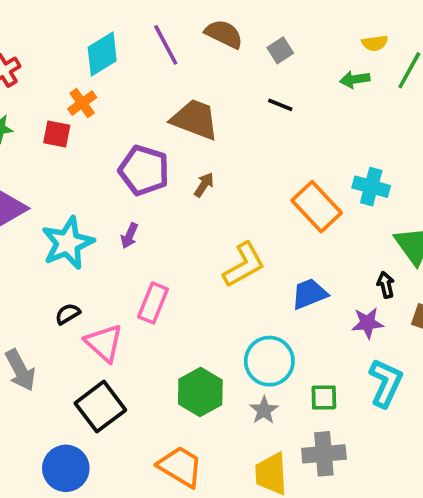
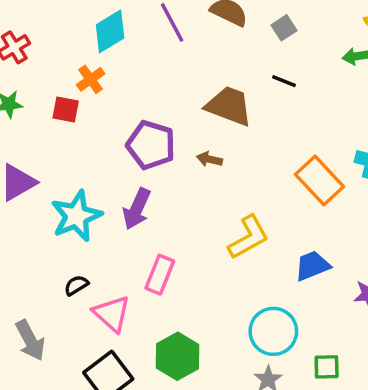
brown trapezoid: (195, 119) -> (229, 106), moved
brown arrow: (204, 185) -> (209, 159), turned -110
purple arrow: (129, 236) -> (137, 209), size x1.6
green hexagon: (200, 392) -> (178, 356), moved

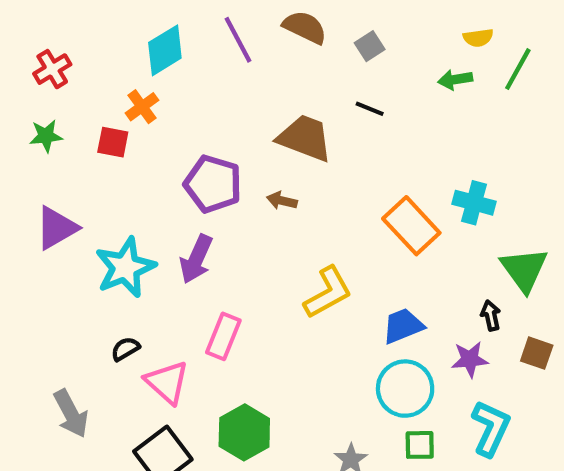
cyan circle: (273, 331) -> (405, 389), moved

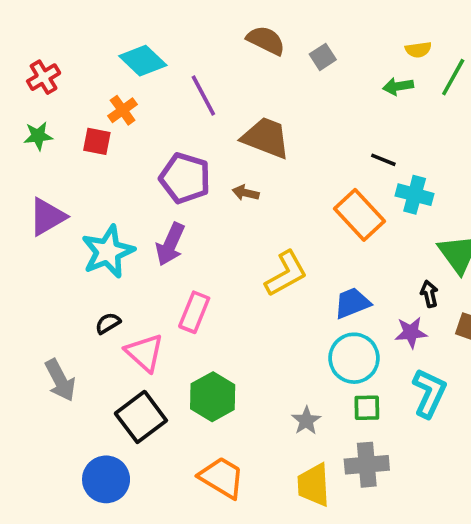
purple line: (238, 40) -> (203, 96), moved
cyan diamond: (165, 50) -> (143, 61), turned 75
black line: (370, 109) -> (383, 160), moved

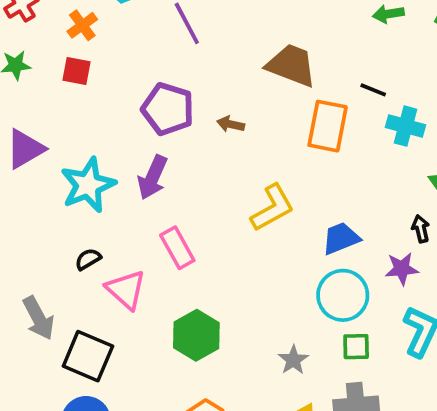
orange cross: (123, 110) -> (82, 25), moved
brown trapezoid: (266, 138) -> (291, 65), moved
orange rectangle: (359, 215) -> (328, 126), moved, turned 54
pink rectangle: (194, 312) -> (177, 248), turned -51
black square: (141, 417) -> (88, 356), moved, turned -30

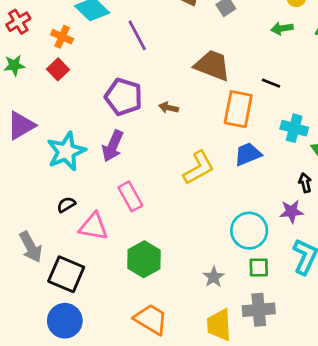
orange cross: (82, 25) -> (62, 37), turned -30
red square: (77, 71) -> (58, 69), turned 35
cyan cross: (406, 126) -> (294, 128), moved
blue trapezoid: (341, 238) -> (248, 154), moved
pink triangle: (126, 290) -> (93, 226), turned -32

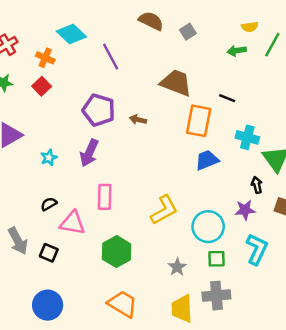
cyan star: (66, 151) -> (49, 158), size x0.5
yellow L-shape: (199, 168) -> (164, 210), moved
pink rectangle: (130, 196) -> (105, 197), turned 30
black square: (66, 274) -> (49, 253), moved, size x0.6

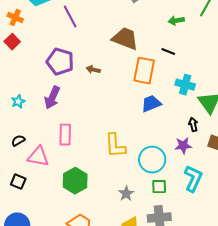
green arrow: (237, 51) -> (176, 21), moved
yellow L-shape: (164, 210) -> (115, 146), turned 116

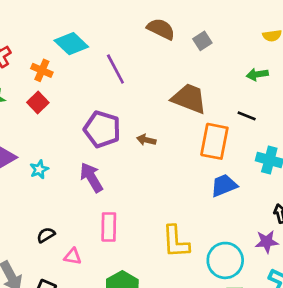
purple arrow: (52, 98) -> (91, 177), turned 125
cyan star: (18, 102) -> (39, 169), moved
pink triangle: (38, 157) -> (73, 256), size x0.6

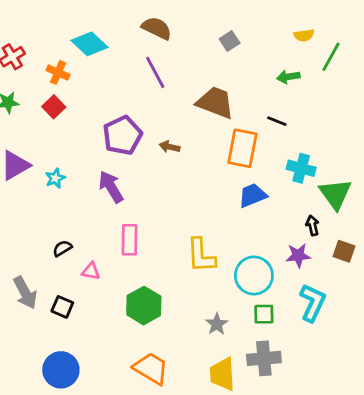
brown semicircle: (161, 29) -> (157, 28), moved
purple line: (115, 69) -> (155, 72), moved
purple pentagon: (102, 129) -> (122, 135), turned 30

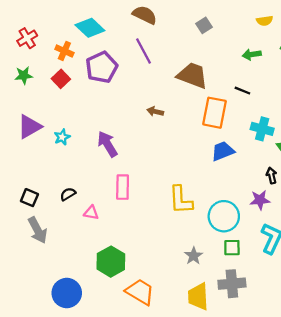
purple pentagon: (122, 135) -> (102, 67), moved
green hexagon: (144, 306) -> (111, 262), moved
black square: (62, 307) -> (29, 198), moved

